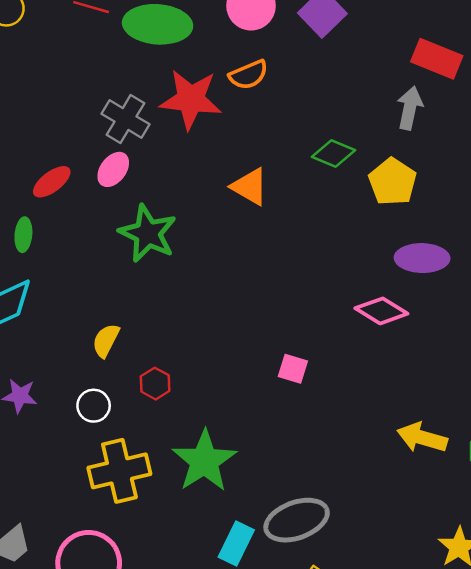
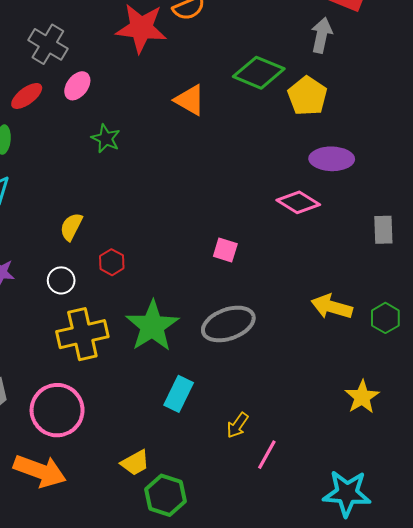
gray cross: (126, 119) -> (48, 44), moved
green diamond: (333, 153) -> (259, 73), size x1.4
green star: (148, 233) -> (106, 139), size x0.6
gray ellipse: (297, 520) -> (228, 324), moved

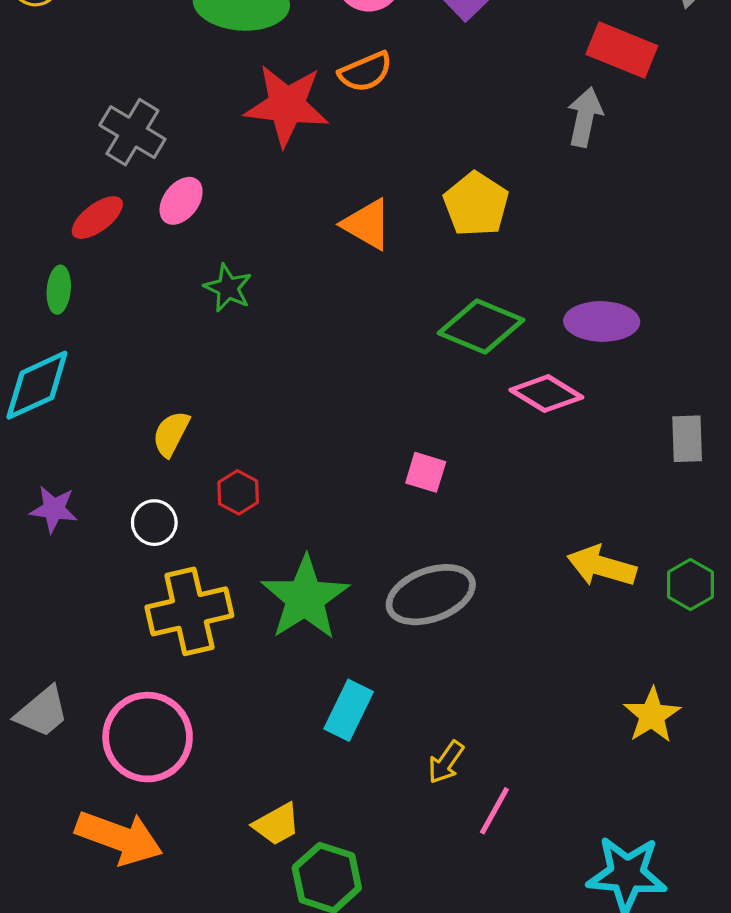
green diamond: (259, 73) -> (481, 326), moved
yellow pentagon: (307, 96) -> (476, 204), moved

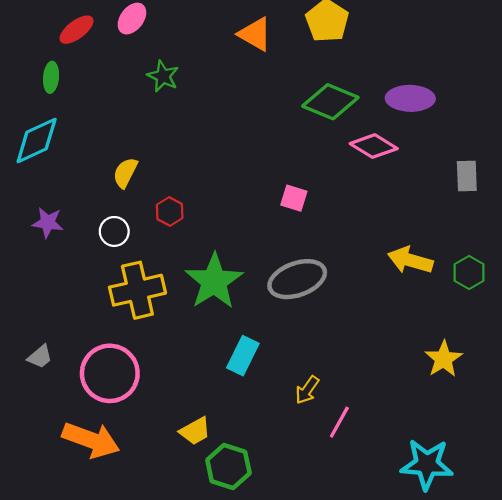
gray trapezoid: (42, 712) -> (40, 357), size x0.7

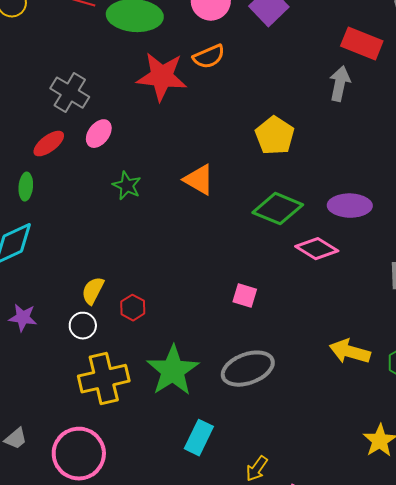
orange triangle: (255, 34) -> (199, 180), moved
yellow semicircle: (125, 173) -> (93, 291), moved

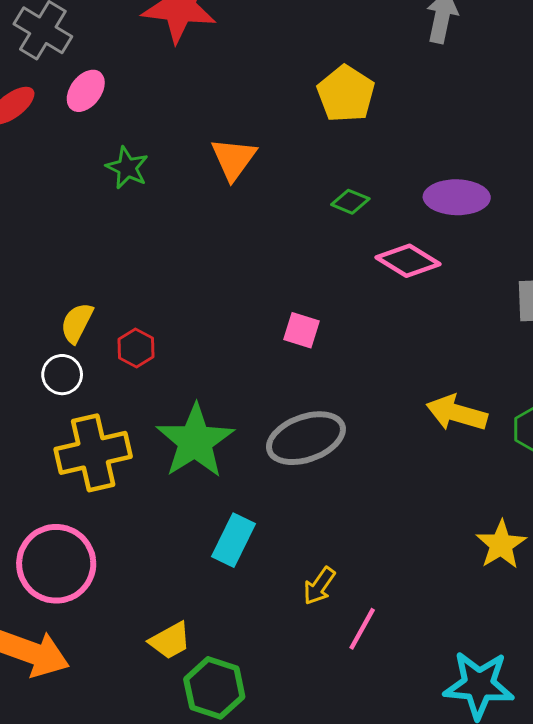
orange triangle: (199, 180) -> (234, 159), turned 36
green diamond: (278, 209) -> (350, 202), size x0.5

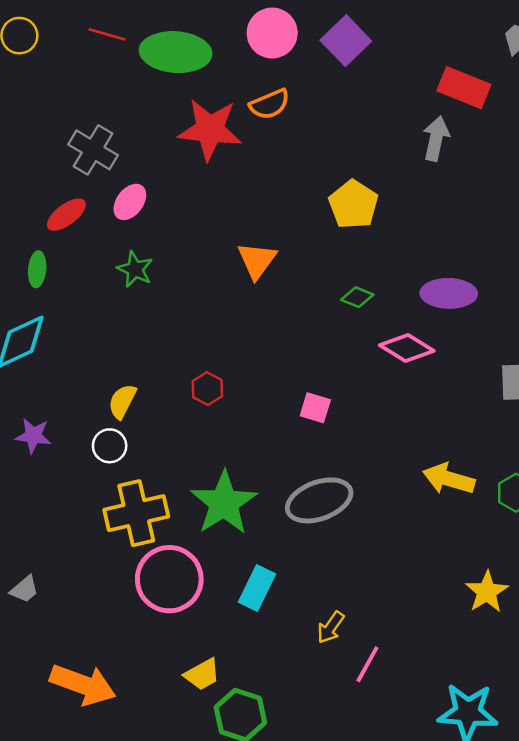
green star: (127, 168) -> (135, 269), moved
red hexagon: (136, 348) -> (207, 389), moved
pink circle: (56, 564) -> (169, 579), moved

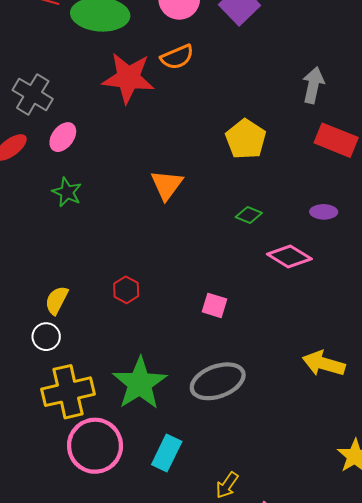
red rectangle: (464, 88) -> (336, 140), moved
purple ellipse: (449, 293) -> (324, 212), size x0.6

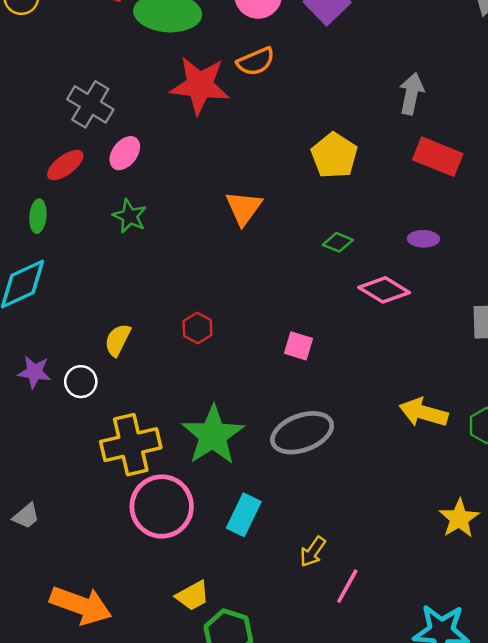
white circle: (46, 337) -> (81, 382), moved

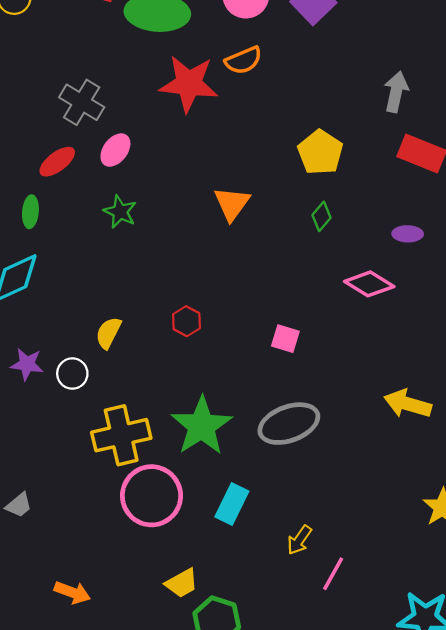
green diamond: (338, 242) -> (321, 216), moved, turned -72
orange arrow: (81, 605) -> (72, 592), size x0.6

